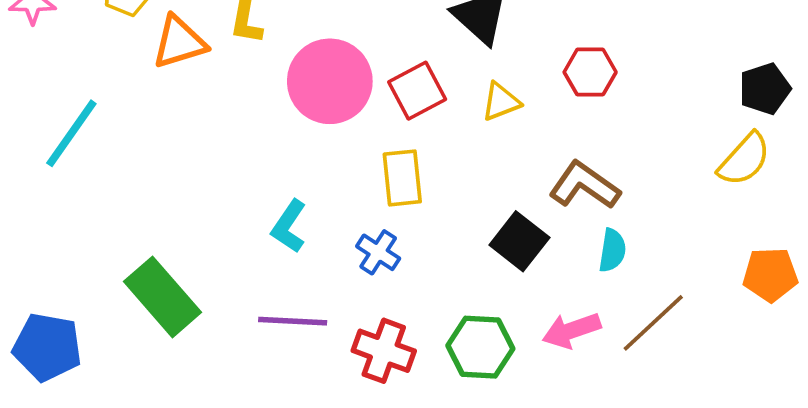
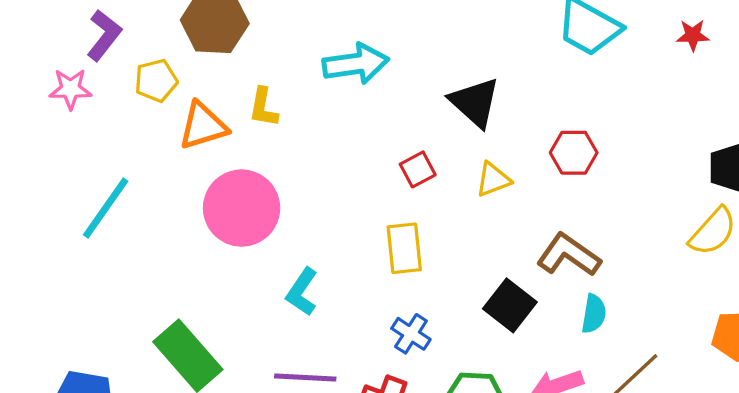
pink circle: (330, 81) -> (242, 208), moved
red square: (417, 91) -> (418, 169), size x0.7
blue cross: (378, 252) -> (411, 334), moved

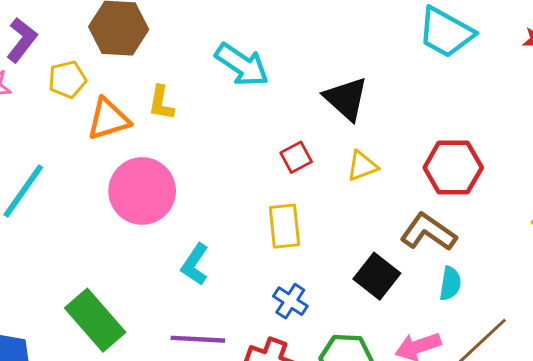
cyan arrow: (356, 64) -> (242, 65), turned 42
red hexagon: (574, 153) -> (453, 168), moved, size x1.4

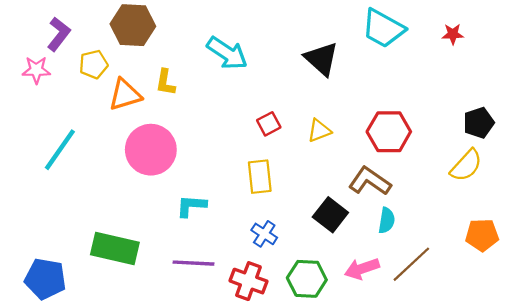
black triangle: (346, 99) -> (321, 59), moved
cyan L-shape: (195, 264) -> (191, 206), turned 60
green rectangle: (95, 320) -> (115, 248), turned -36

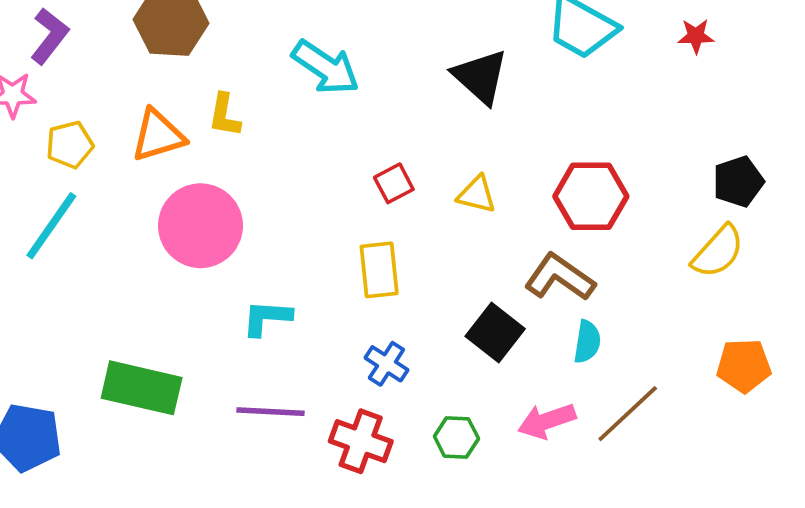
yellow pentagon: (94, 64) -> (70, 145), moved
yellow triangle: (319, 131) -> (477, 194), turned 35
green hexagon: (307, 279) -> (456, 437), size x0.7

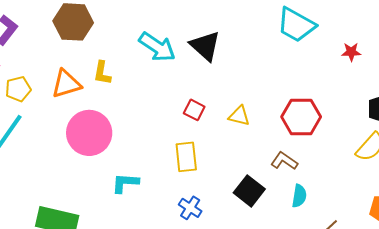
red star: (696, 36) -> (351, 52), moved
black triangle: (480, 77) -> (205, 46), moved
red square: (394, 183) -> (194, 110), turned -35
brown L-shape: (560, 277) -> (284, 161), size x0.7

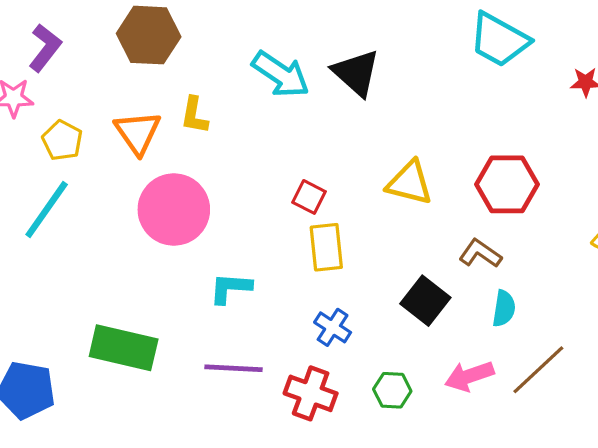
orange triangle: (66, 84) -> (138, 133), turned -48
yellow pentagon: (18, 89) -> (62, 140), turned -30
red square: (194, 110) -> (309, 197), moved
yellow triangle: (239, 116) -> (410, 183), size x1.4

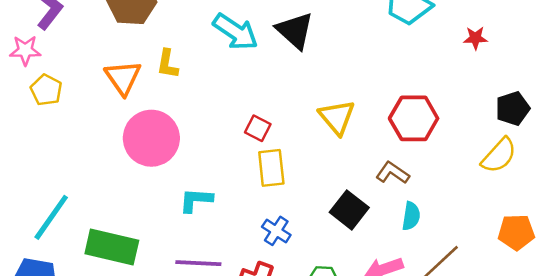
yellow pentagon: (62, 140) -> (46, 90), moved
yellow triangle: (410, 183) -> (337, 117), turned 36
cyan line: (47, 210) -> (51, 217), moved

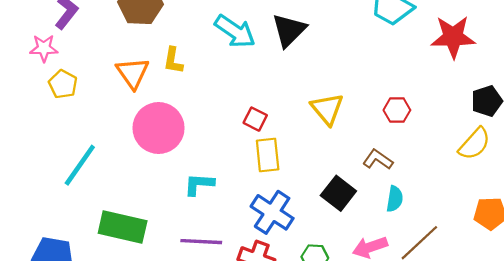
black triangle: (295, 31) -> (289, 30), turned 33
red star: (475, 38) -> (453, 37), size x2.0
red hexagon: (414, 118) -> (397, 110), size x0.6
cyan line: (51, 217) -> (80, 165), moved
blue cross: (276, 231) -> (272, 212), size x1.6

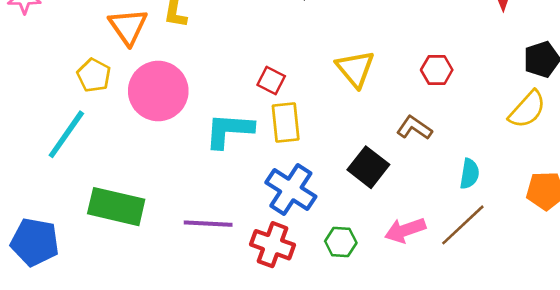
yellow pentagon: (63, 84) -> (94, 75), moved
cyan L-shape: (199, 184) -> (229, 130), moved, size x1.4
cyan semicircle: (395, 199) -> (469, 174), moved

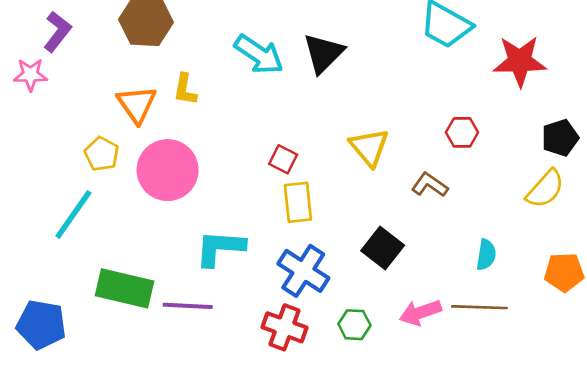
red hexagon: (437, 70) -> (462, 132), moved
brown L-shape: (414, 128) -> (430, 185), moved
cyan L-shape: (229, 130) -> (220, 248), moved
purple line: (208, 224) -> (188, 306), moved
brown line: (463, 225) -> (479, 307), turned 45

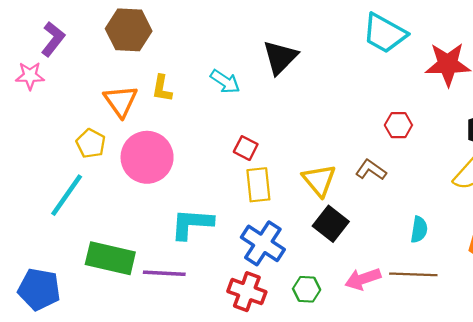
cyan arrow: (259, 54) -> (225, 81), moved, size x0.7
yellow triangle: (369, 147) -> (319, 180), moved

